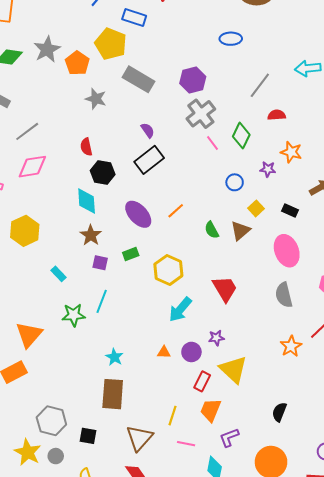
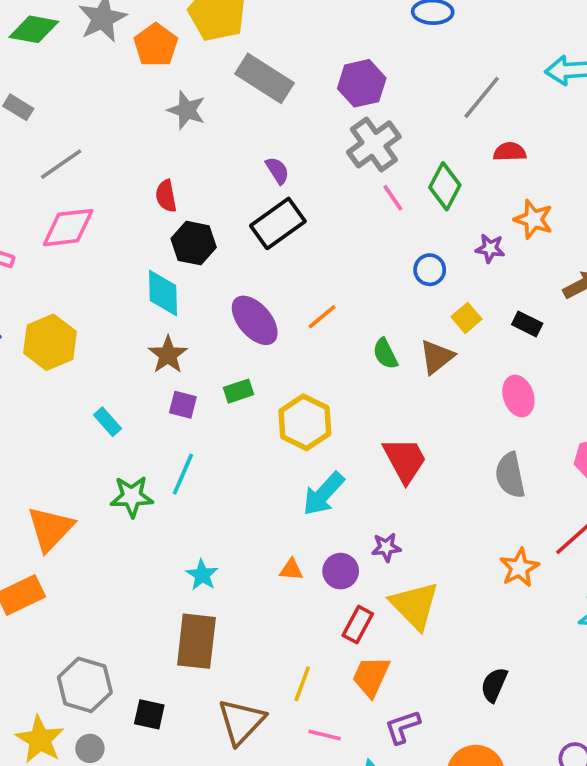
pink ellipse: (287, 251) -> (518, 396), size x0.7

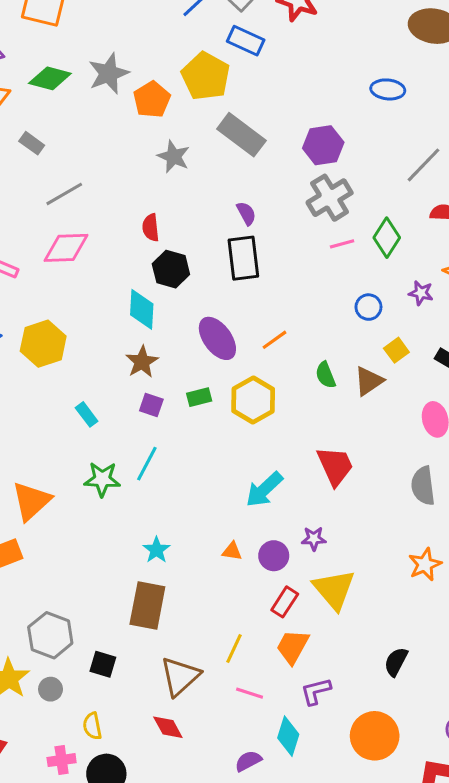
pink line: (393, 198) -> (342, 244), turned -75
black rectangle: (278, 223) -> (243, 258), turned -66
yellow hexagon: (305, 422) -> (253, 400), moved

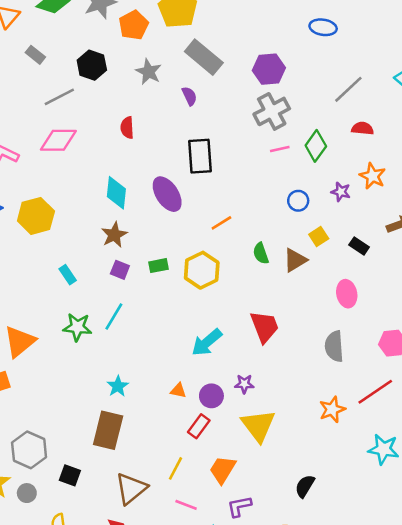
purple semicircle: (246, 213) -> (189, 96), moved
black hexagon: (171, 269) -> (92, 65), moved
purple ellipse: (217, 338) -> (167, 194), moved
red rectangle: (285, 602) -> (199, 426), moved

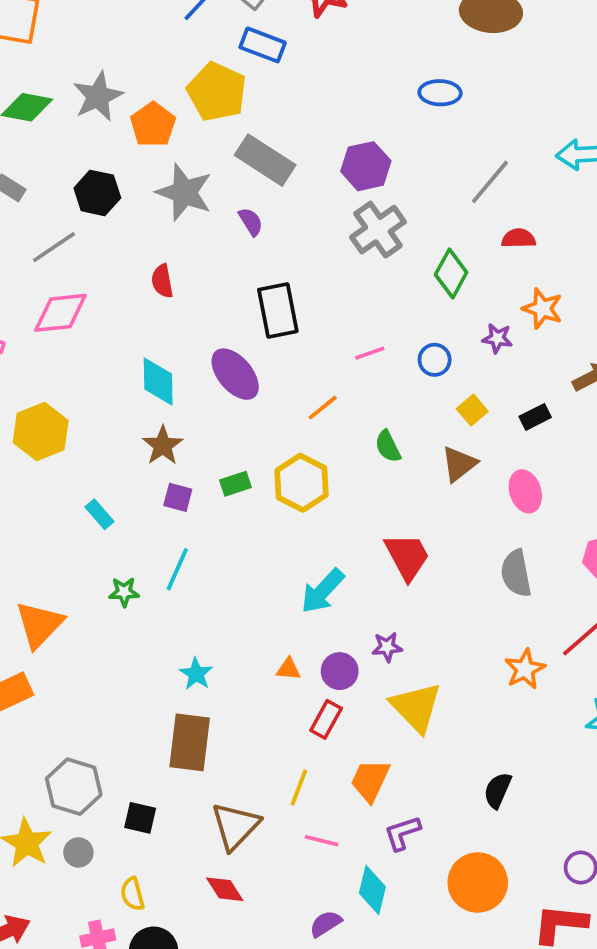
gray star: (149, 72) -> (184, 192), size x1.4
pink line: (280, 149) -> (370, 353), moved
black rectangle: (359, 246) -> (535, 417), turned -54
brown triangle: (295, 260) -> (459, 464), moved
green star: (77, 327) -> (124, 592), size x0.7

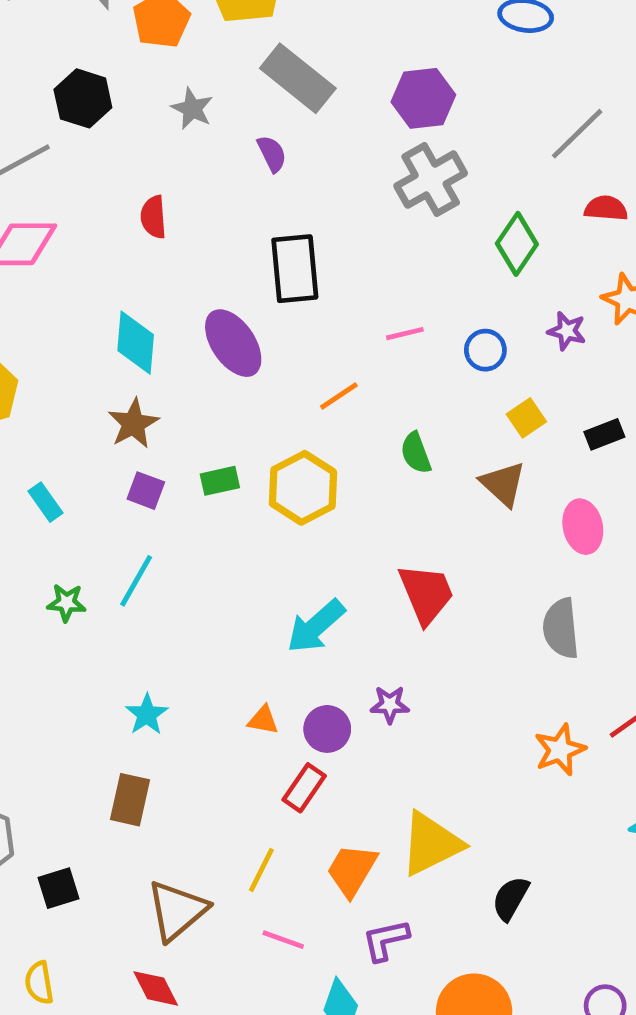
gray star: (184, 192) -> (192, 109), size x0.6
brown triangle: (459, 464) -> (503, 484), turned -45
yellow triangle: (416, 707) -> (431, 844), moved, turned 42
brown rectangle: (190, 742) -> (130, 800), size x0.7
black square: (140, 818) -> (58, 888), turned -36

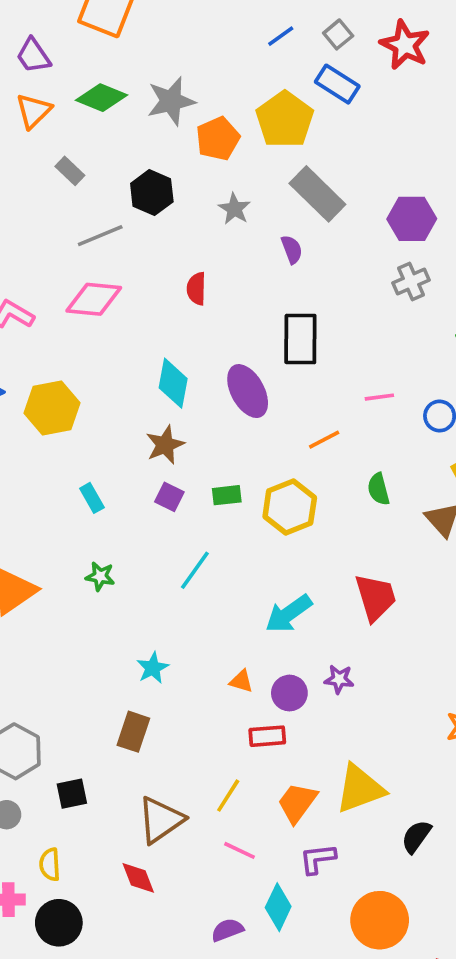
gray cross: (431, 180) -> (411, 281), size x0.7
cyan line: (136, 581) -> (195, 570), moved
red rectangle: (304, 788) -> (267, 736), turned 45

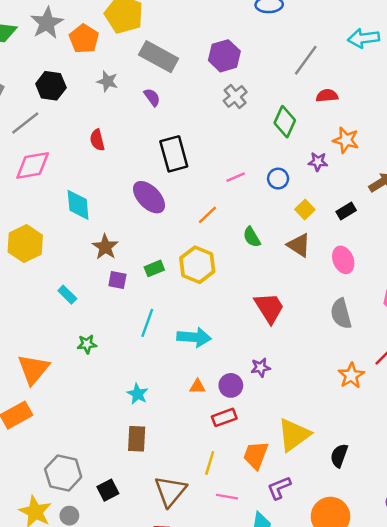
cyan diamond: (173, 383) -> (78, 205), moved
cyan arrow: (289, 614) -> (194, 337), moved, turned -124

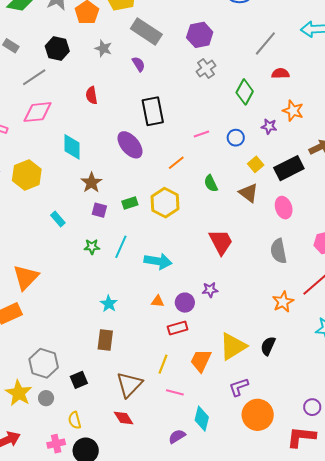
black rectangle: (346, 211) -> (289, 168), size x1.8
green star: (87, 344) -> (92, 247), moved
black semicircle: (339, 456) -> (268, 346), moved
purple L-shape: (279, 488) -> (239, 387), moved

